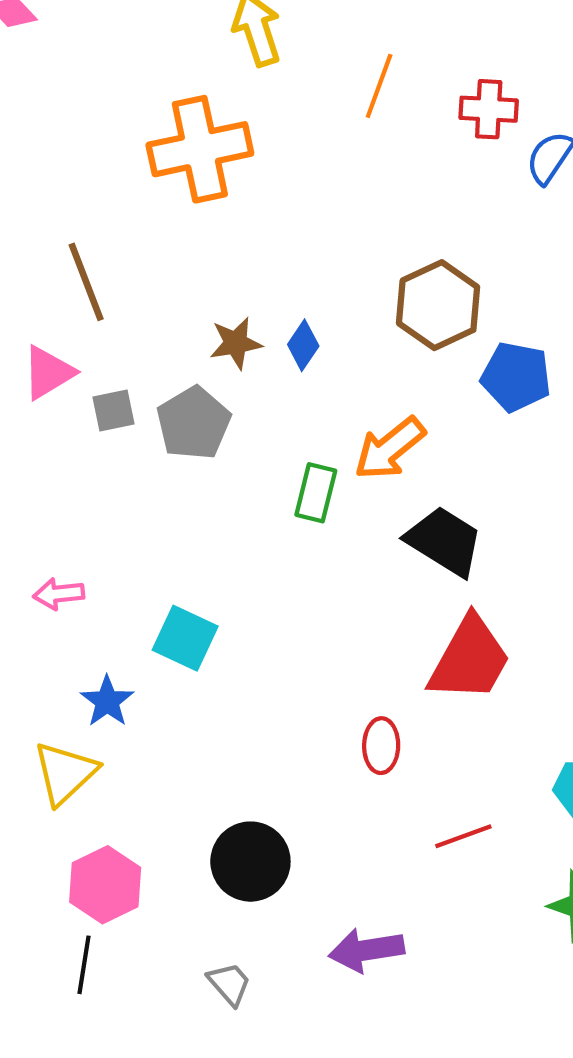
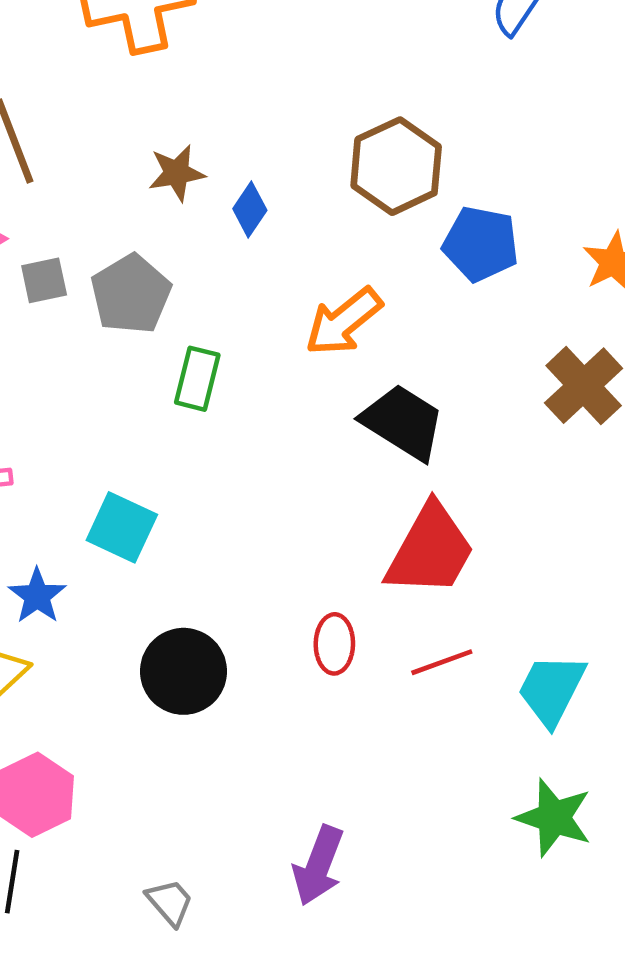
brown star: (236, 343) -> (177, 173), moved
green rectangle: (316, 493) -> (197, 379), moved
red line: (463, 836) -> (442, 662), moved
black circle: (250, 862) -> (184, 671), moved
purple arrow: (366, 950) -> (318, 866), turned -60

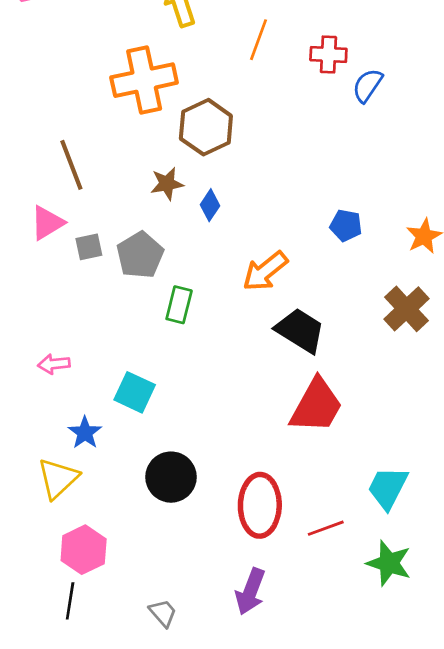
brown hexagon: (396, 166) -> (206, 127), moved
blue pentagon: (481, 244) -> (346, 225), size x0.7
red ellipse: (334, 644) -> (260, 505), moved, size x1.8
red line: (442, 662) -> (326, 528), moved

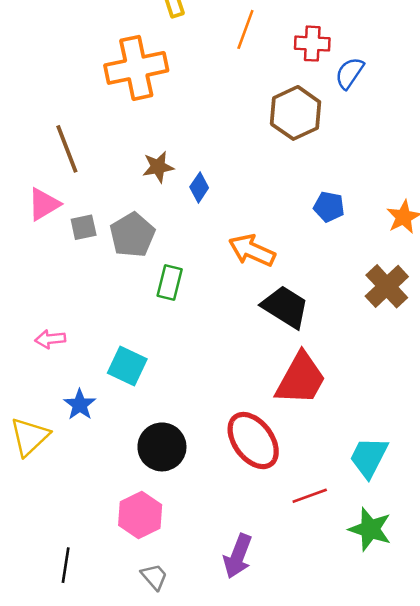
brown hexagon: (206, 127) -> (296, 113), moved
orange arrow: (265, 271) -> (252, 250), turned 63
yellow triangle: (58, 478) -> (30, 437), moved
red ellipse: (260, 505) -> (253, 441), moved, turned -38
pink hexagon: (84, 550) -> (140, 515), moved

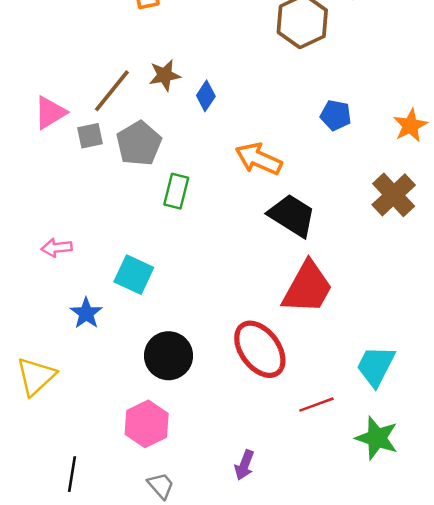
brown line: (67, 149) -> (112, 91), moved, turned 60
yellow triangle: (30, 437) -> (36, 376), moved
purple arrow: (238, 556) -> (244, 465), size x0.7

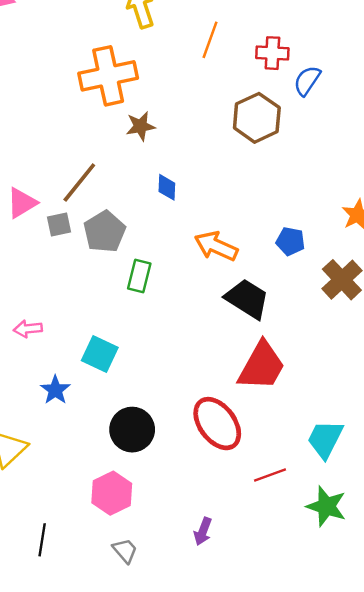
brown star: (165, 75) -> (141, 126), moved
blue diamond: (206, 96) -> (167, 187), turned -32
blue pentagon: (336, 115) -> (290, 241), moved

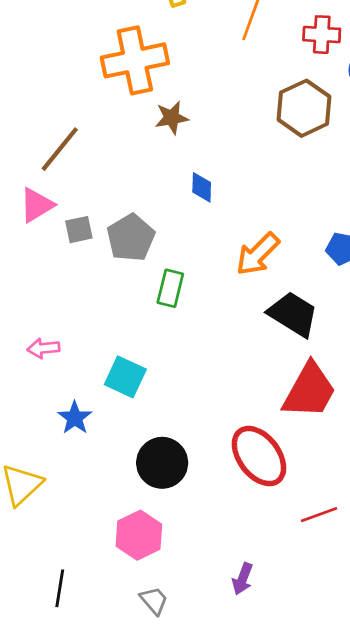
brown line: (79, 183) -> (60, 149), moved
orange arrow: (216, 246) -> (258, 254), turned -69

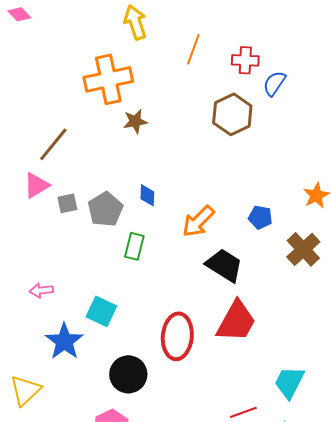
blue diamond: (202, 187) -> (147, 195), moved
blue star: (75, 418) -> (64, 341), size x1.5
red ellipse: (259, 456) -> (177, 336), moved, turned 42

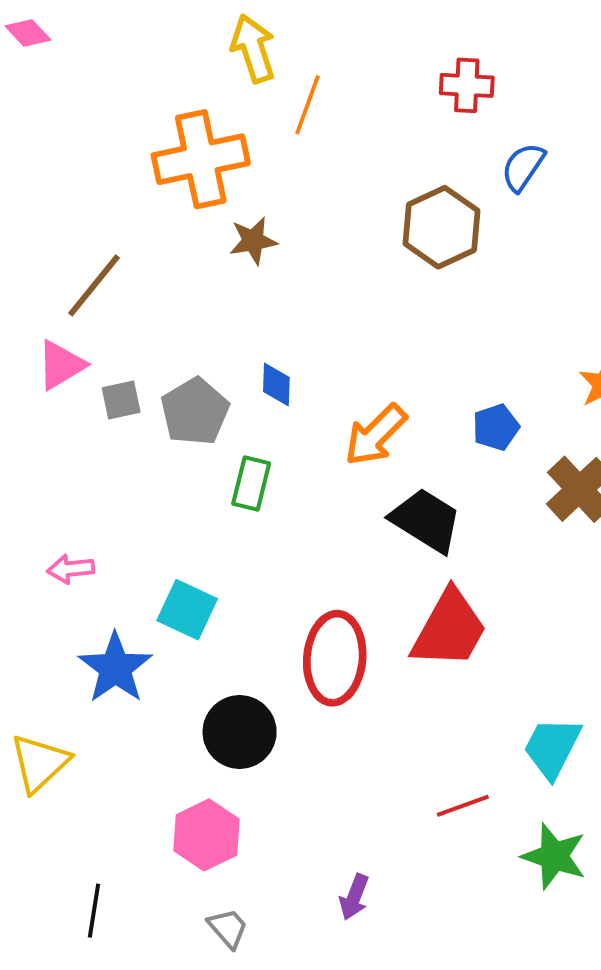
orange line: (193, 49) -> (308, 105), moved
red cross: (245, 60) -> (467, 85), moved
blue pentagon: (260, 217) -> (496, 427), turned -30

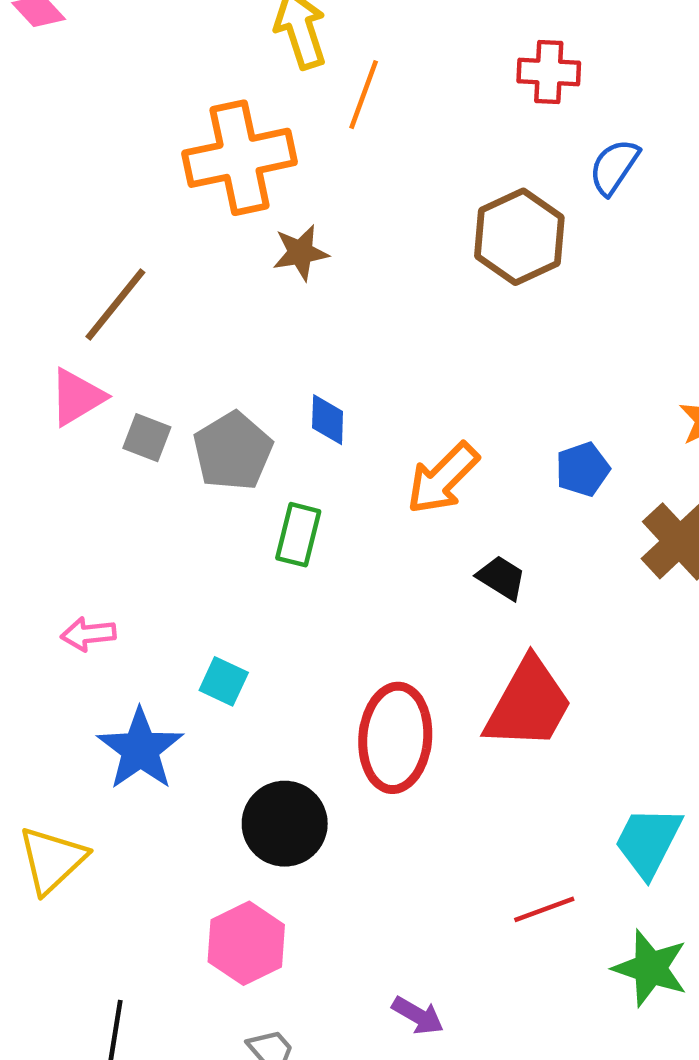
gray square: (121, 400) -> (147, 438), turned 33
black trapezoid: (426, 520) -> (501, 578), size x0.6
cyan square: (187, 610) -> (224, 681), size x0.7
purple arrow: (354, 897) -> (418, 1016), turned -81

